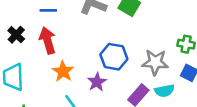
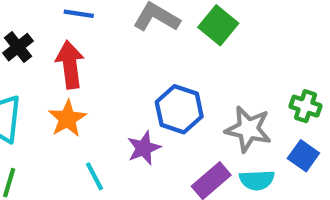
orange star: (63, 71) -> (67, 119), moved

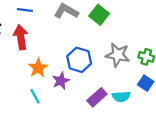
orange star: (67, 119) -> (38, 68), moved
gray star: (248, 129) -> (118, 55), moved

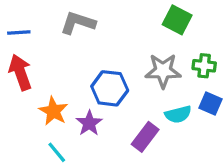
green square: (99, 15) -> (177, 20), moved
cyan semicircle: (121, 97) -> (178, 114), moved

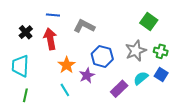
gray L-shape: (78, 23) -> (84, 26), moved
gray star: (163, 71) -> (136, 51), turned -30
cyan semicircle: (178, 114) -> (141, 78), turned 147

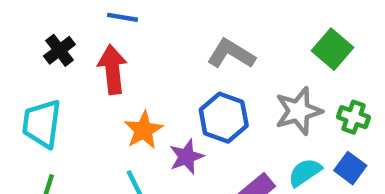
gray L-shape: (84, 26) -> (231, 54), moved

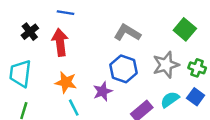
orange star: (144, 130) -> (66, 82), moved, turned -30

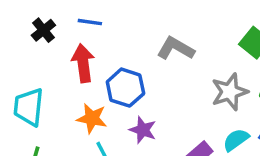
black cross: (30, 32) -> (43, 30), moved
blue hexagon: (123, 69) -> (125, 88), moved
purple star: (103, 91) -> (143, 130), turned -30

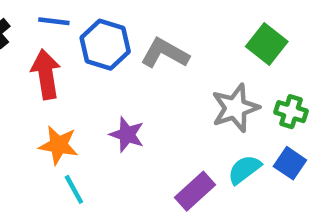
blue hexagon: (125, 88) -> (105, 45), moved
purple star: (143, 130) -> (127, 134), moved

